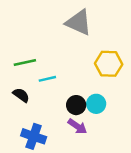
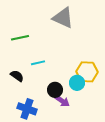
green line: (25, 63) -> (20, 38), moved
yellow hexagon: (109, 64) -> (87, 72), moved
black circle: (76, 105) -> (55, 90), moved

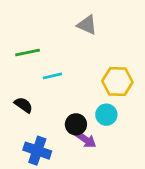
gray triangle: (63, 18) -> (87, 25), size x0.7
cyan line: (38, 63) -> (52, 76), moved
yellow hexagon: (87, 72) -> (117, 82), moved

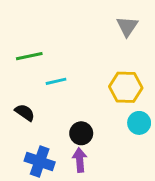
gray triangle: (87, 25) -> (127, 26), moved, turned 40
cyan circle: (106, 115) -> (139, 123), moved
purple arrow: (86, 140) -> (80, 160), moved, turned -130

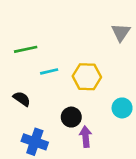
gray triangle: (127, 26) -> (121, 32), moved
yellow hexagon: (126, 87) -> (87, 77), moved
purple arrow: (80, 160) -> (86, 137), moved

